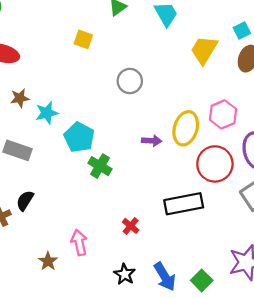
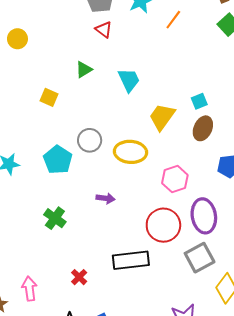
yellow ellipse: (186, 128) -> (130, 152), moved, turned 72
cyan pentagon: (79, 137) -> (58, 160), moved

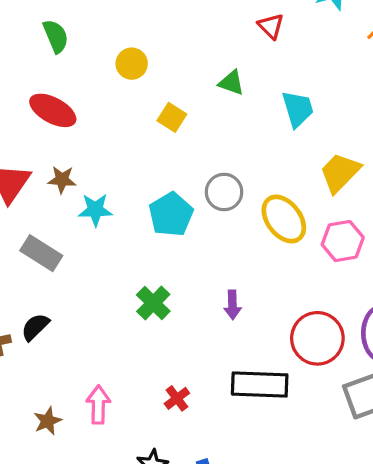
yellow circle: (17, 39) -> (132, 64), moved
green triangle: (84, 70) -> (231, 83), turned 42
yellow ellipse: (130, 152) -> (284, 219), turned 40
pink hexagon: (175, 179) -> (343, 241), moved
purple arrow: (105, 198) -> (232, 305), moved, turned 72

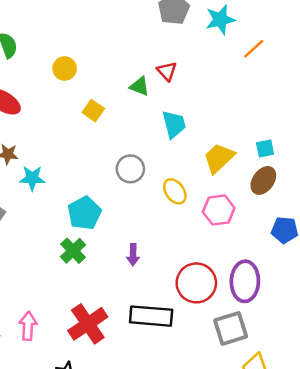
red triangle: (271, 26) -> (167, 71), moved
cyan trapezoid: (298, 109) -> (174, 124), moved
cyan pentagon: (171, 214) -> (84, 213), moved
yellow ellipse: (284, 219) -> (175, 191), size x0.7
red cross: (177, 398) -> (88, 324), size x2.0

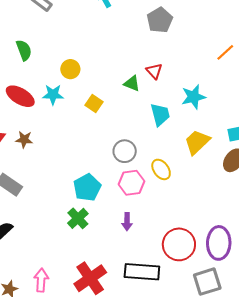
cyan star: (220, 20) -> (194, 97), moved
cyan star: (32, 178) -> (53, 95), moved
pink hexagon: (219, 210) -> (131, 183), moved

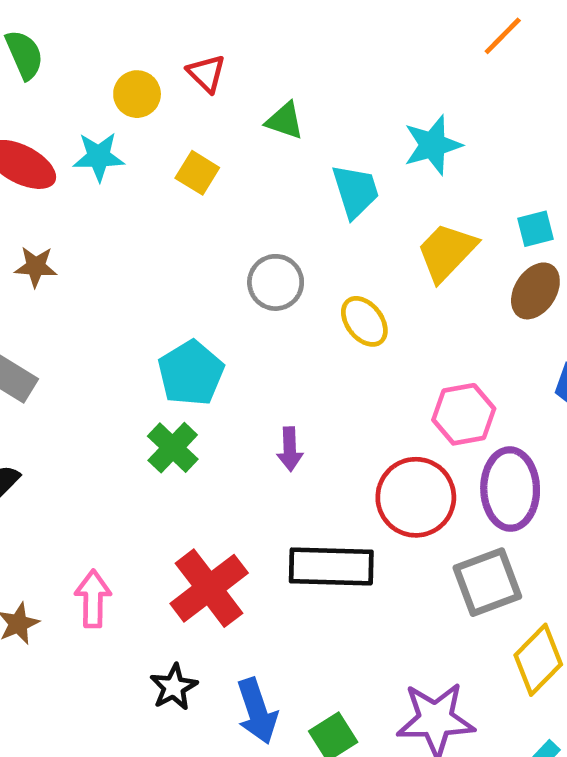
red triangle: (154, 71) -> (206, 73), moved
pink hexagon: (131, 183) -> (464, 414), moved

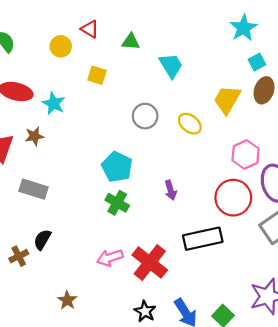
cyan star: (433, 145) -> (243, 28), moved
cyan star: (99, 157) -> (54, 103), moved, turned -30
yellow trapezoid: (447, 252) -> (227, 100), moved
pink arrow: (93, 599) -> (110, 258), moved, turned -95

